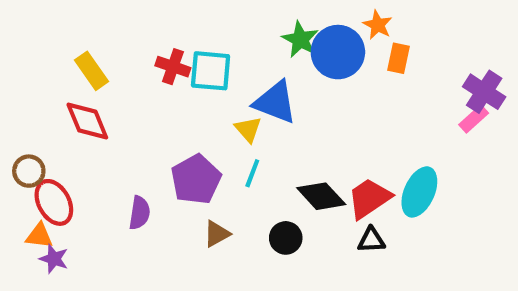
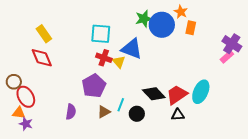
green star: (300, 40) -> (144, 19), turned 30
red cross: (173, 67) -> (104, 58), moved
cyan line: (252, 173) -> (121, 105), moved
purple semicircle: (140, 213) -> (71, 112), moved

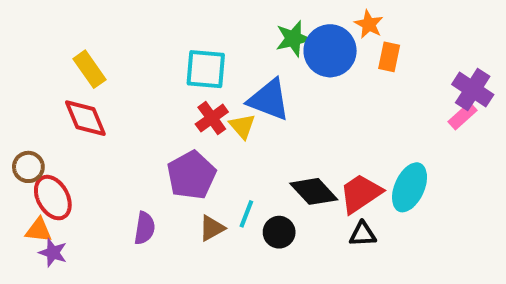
red cross: (104, 58) -> (212, 118), turned 35

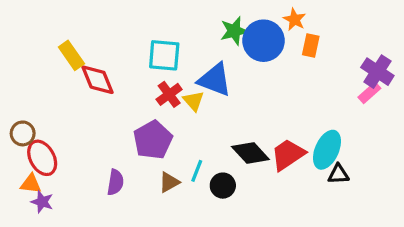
red diamond: (85, 118) -> (97, 80), moved
black triangle: (363, 234) -> (338, 174), moved

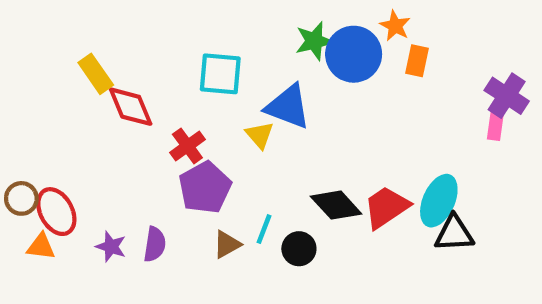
pink rectangle: (369, 93) -> (496, 124), turned -40
red cross: (169, 94) -> (187, 146), moved
brown circle: (23, 133) -> (21, 198), moved
black triangle: (338, 174) -> (454, 233), size x1.4
purple star: (42, 202) -> (111, 247), moved

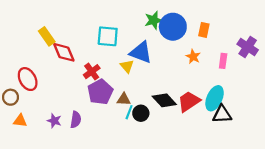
orange star: (395, 26) -> (193, 57), moved
pink rectangle: (496, 124) -> (223, 61), moved
red ellipse: (56, 212) -> (28, 79), moved
brown triangle: (227, 244) -> (124, 99), moved, turned 32
black circle: (299, 249) -> (141, 113), moved

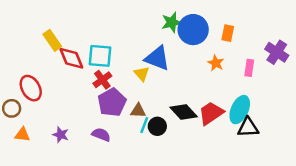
cyan square: (108, 36) -> (100, 56), moved
purple semicircle: (76, 120) -> (101, 135), moved, turned -77

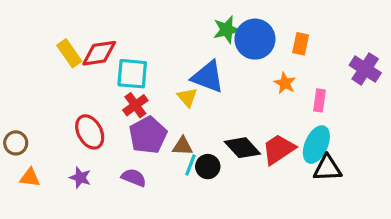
red diamond: (71, 58) -> (99, 53), moved, turned -76
pink rectangle: (249, 68) -> (320, 100), moved
red ellipse: (31, 88) -> (90, 132), moved

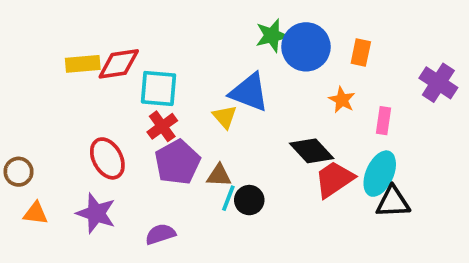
yellow rectangle: (69, 53) -> (83, 64), turned -60
black diamond: (242, 148) -> (312, 151), moved
purple star: (80, 178) -> (96, 213), size x1.5
purple semicircle: (134, 178) -> (160, 234), moved, turned -40

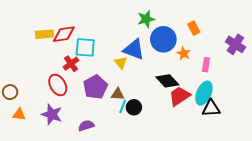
blue circle: (306, 47) -> (163, 39), moved
orange rectangle: (361, 53) -> (194, 28), turned -40
red cross: (162, 126) -> (71, 64), moved

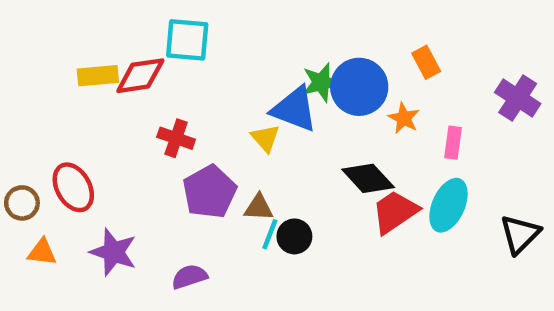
green star: (146, 19) -> (321, 82), moved
cyan square: (85, 47) -> (187, 40), moved
red cross: (71, 64) -> (176, 138), moved, turned -35
red ellipse: (58, 85) -> (73, 187), moved
black triangle: (211, 108) -> (520, 234), moved, turned -42

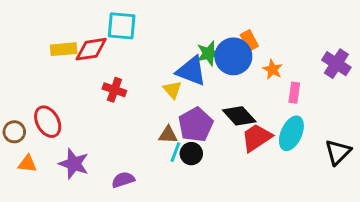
orange rectangle: (426, 62) -> (249, 40), moved
orange star: (404, 118) -> (273, 69), moved
purple pentagon: (210, 192) -> (196, 125), moved

